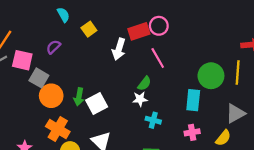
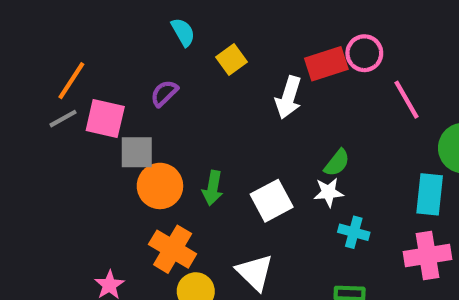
pink line: (158, 58) -> (406, 100), moved
gray square: (39, 78) -> (137, 152), turned -30
white square: (97, 103) -> (272, 201), moved
pink cross: (192, 132) -> (428, 255), size x1.5

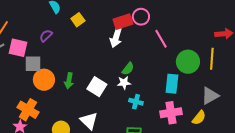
white arrow: (288, 97) -> (116, 38), moved
white square: (272, 201) -> (97, 87), turned -30
orange cross: (173, 249) -> (28, 110), moved

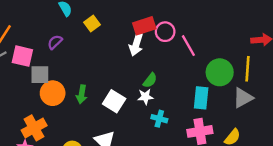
pink circle: (141, 17) -> (165, 32), moved
gray triangle: (210, 96) -> (243, 98), moved
orange cross: (28, 110) -> (34, 128), turned 30

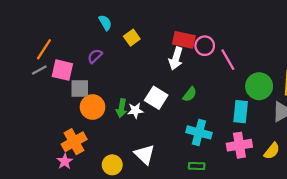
red rectangle: (144, 26) -> (184, 40), turned 30
white star: (145, 97) -> (135, 110), moved
white square: (114, 101) -> (156, 98), moved
cyan cross: (159, 119) -> (199, 132), size x1.5

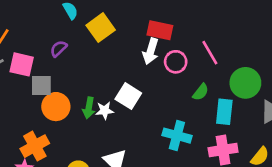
yellow square: (132, 38) -> (101, 28), size x1.5
pink circle: (205, 46) -> (176, 62), moved
green semicircle: (190, 94) -> (201, 92), moved

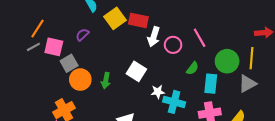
red rectangle: (160, 30) -> (138, 20), moved
gray square: (41, 85) -> (69, 63), turned -30
white star: (105, 110) -> (158, 92), moved

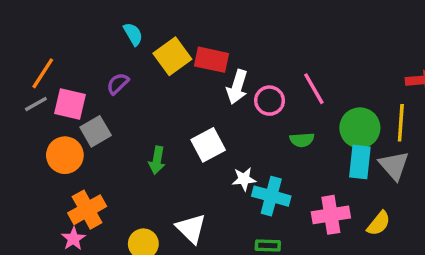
green semicircle: (192, 68) -> (302, 140), turned 48
white square: (136, 71) -> (208, 145), turned 30
orange circle: (80, 80) -> (65, 155), moved
cyan rectangle: (211, 84) -> (360, 162), moved
gray triangle: (247, 84) -> (394, 165), turned -42

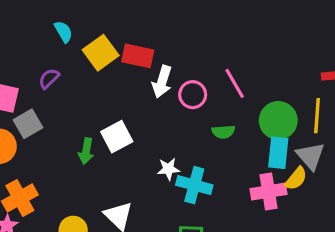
white square: (208, 145) -> (117, 137), moved
pink cross: (331, 215) -> (269, 192), moved
yellow semicircle: (379, 223) -> (296, 179), moved

